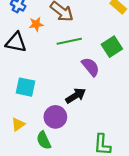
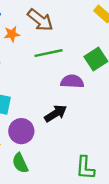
purple semicircle: (91, 67) -> (72, 81), turned -48
purple circle: (55, 117) -> (21, 131), moved

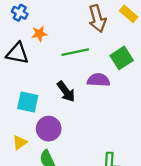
brown arrow: (40, 20) -> (97, 19), moved, turned 36
black arrow: (56, 113) -> (66, 92), moved, turned 85

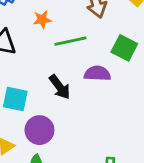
orange star: (39, 34) -> (42, 20), moved
green square: (122, 58) -> (124, 48), turned -30

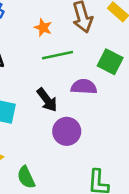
orange star: (42, 20) -> (43, 28), moved, turned 30
purple circle: (39, 130) -> (67, 131), moved

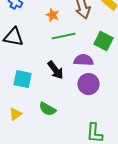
purple circle: (67, 131) -> (89, 84), moved
green semicircle: (26, 177) -> (48, 109), moved, turned -36

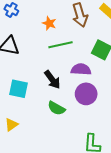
green semicircle: (48, 109) -> (56, 108), moved

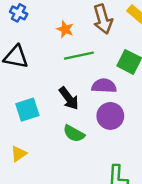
cyan square: (19, 89) -> (27, 110), turned -30

